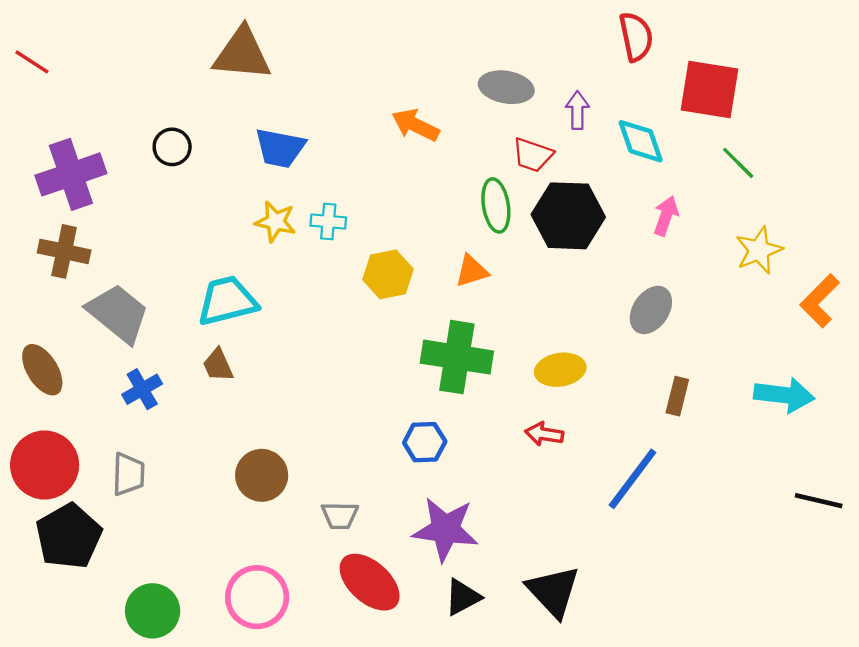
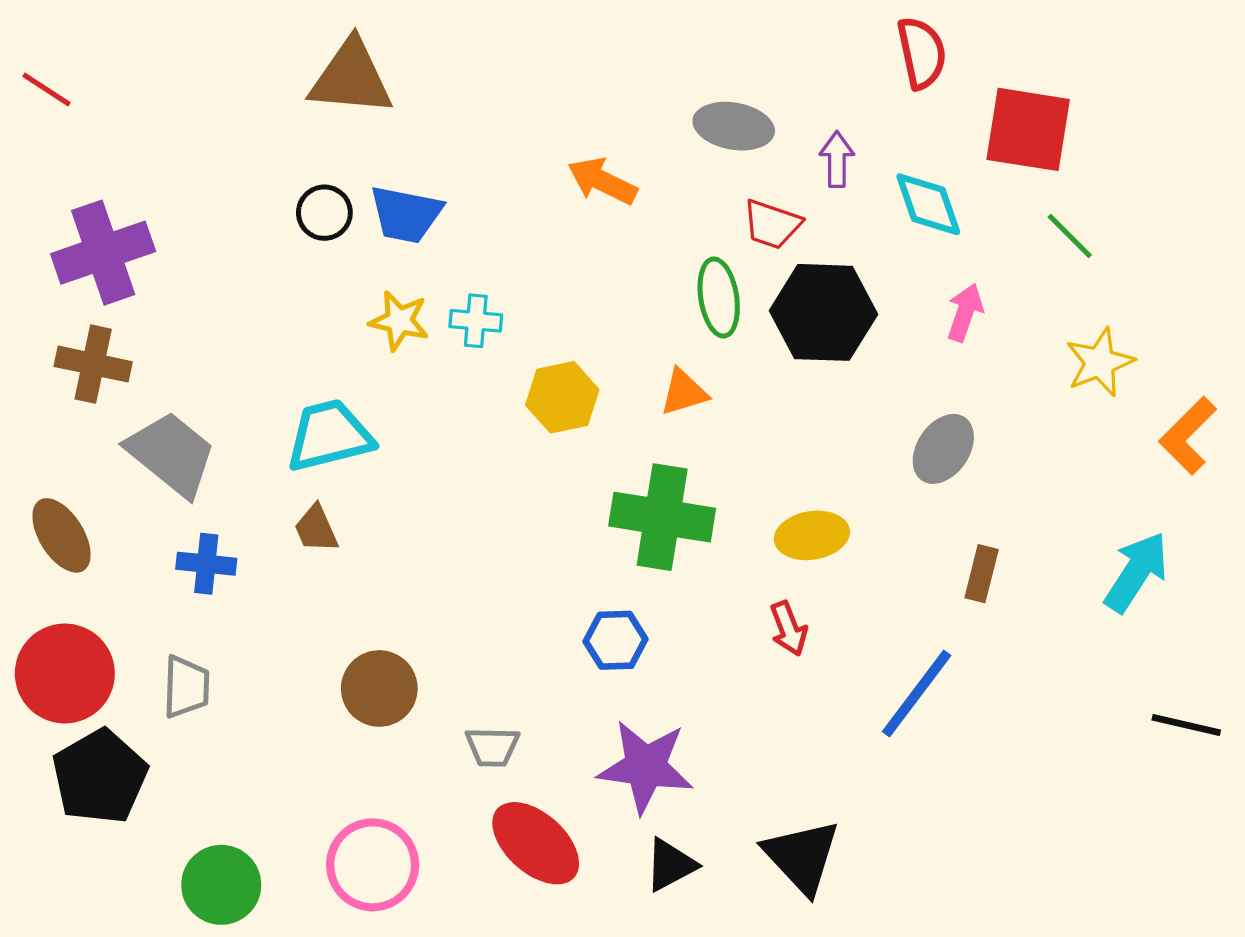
black circle: (172, 147) -> (324, 213), moved
blue cross: (142, 389) -> (206, 564), turned 36
cyan arrow: (784, 395) -> (1136, 572), turned -64
red arrow: (544, 434) -> (789, 629), turned -120

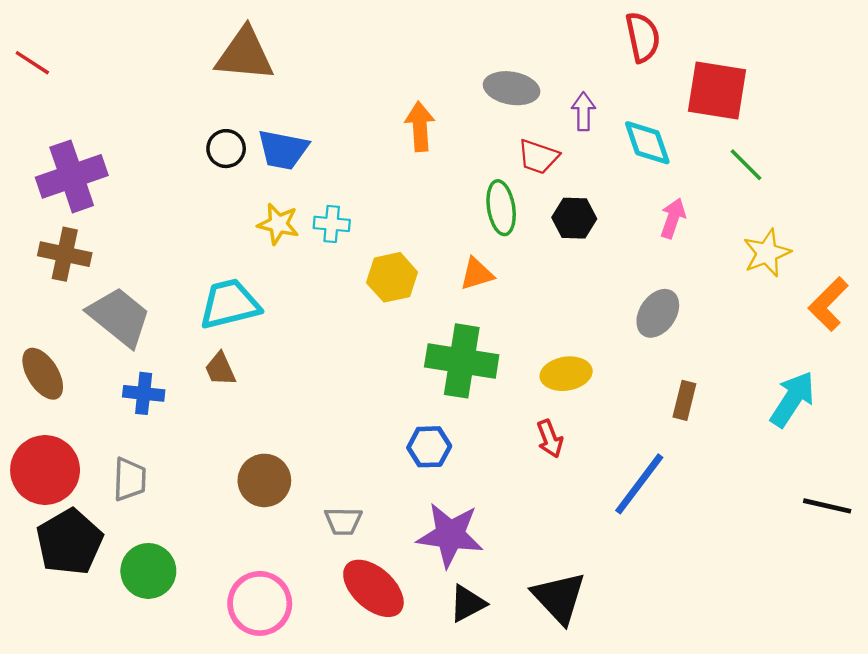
orange arrow: (602, 181) -> (420, 126), turned 60
black hexagon: (824, 312) -> (574, 218), size x0.6
green circle: (221, 885) -> (148, 571), moved

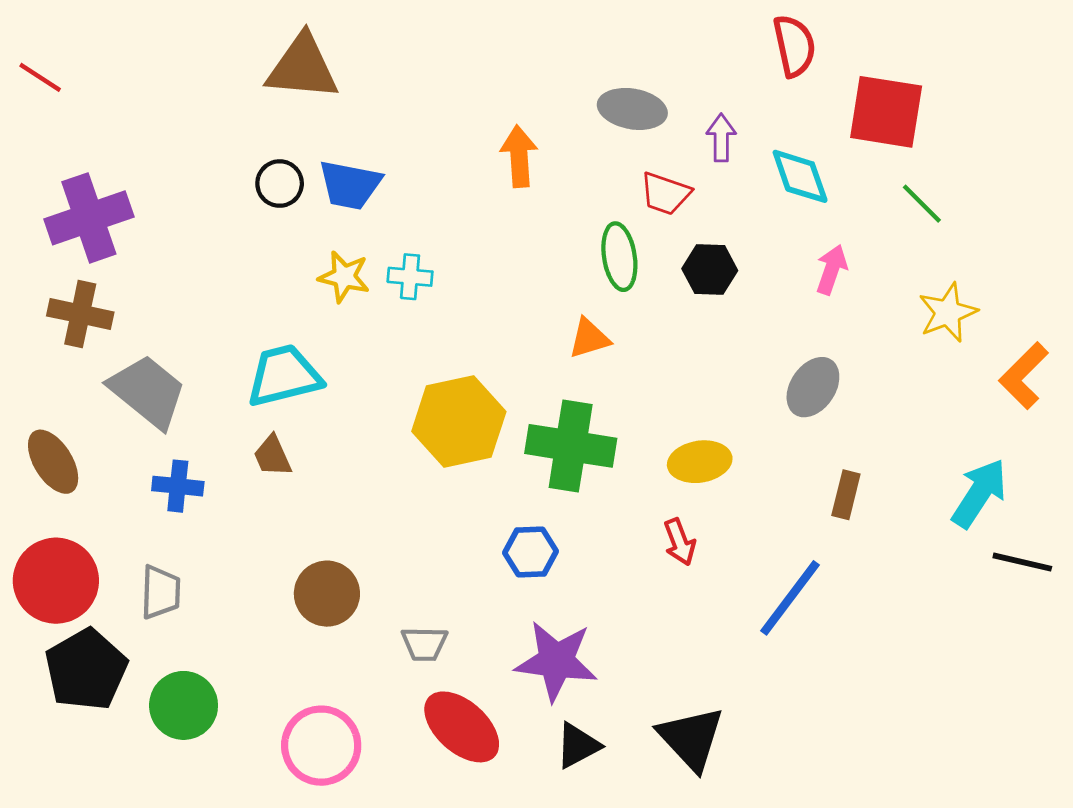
yellow hexagon: (392, 277) -> (459, 422), moved, size x1.5
black line: (827, 506) -> (1022, 562), moved

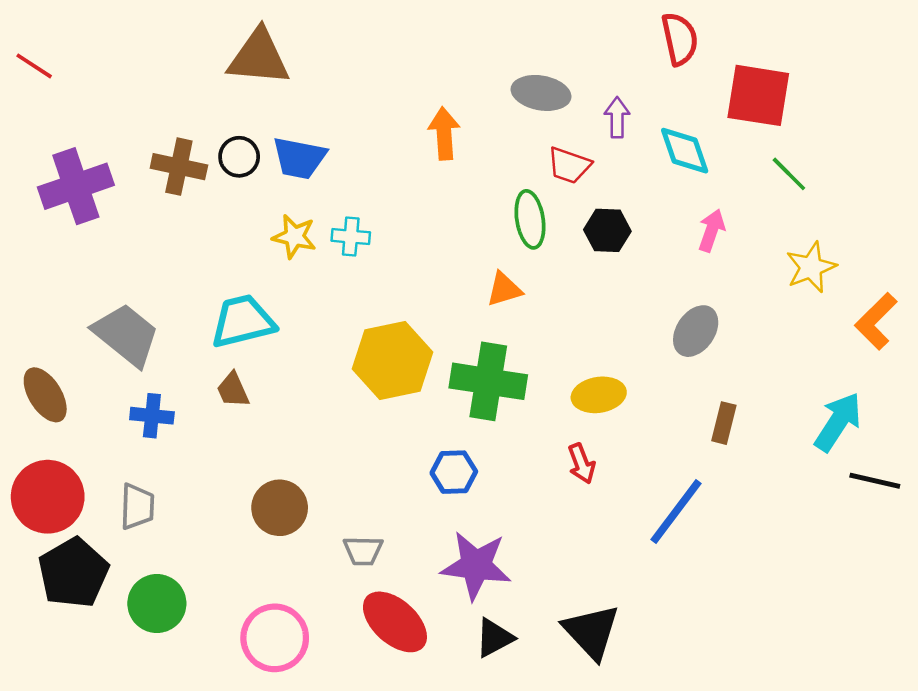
brown cross: (80, 314) -> (179, 167), moved

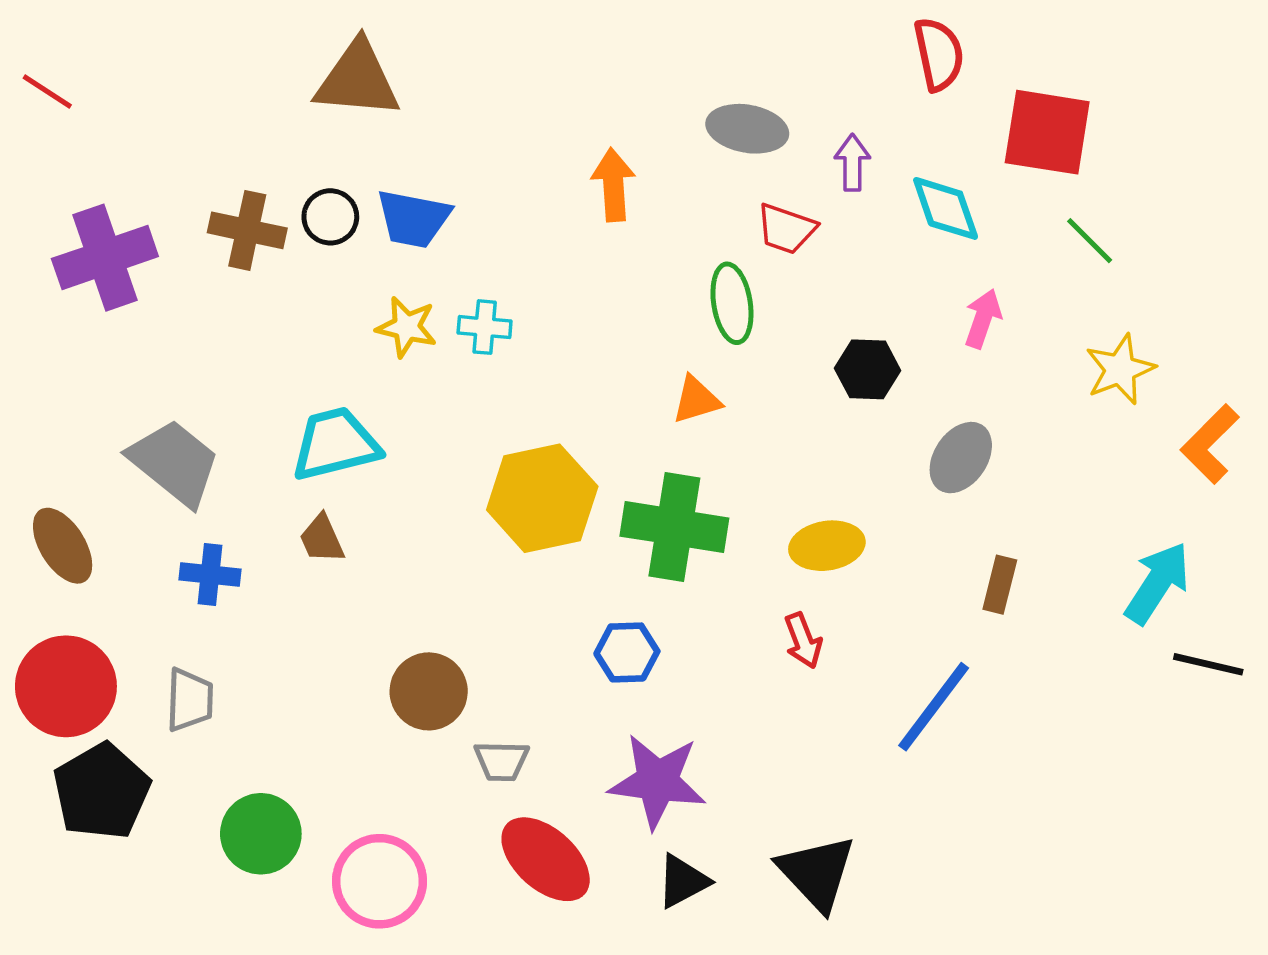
black hexagon: (607, 230) -> (868, 369), moved
brown circle: (280, 508) -> (429, 691), moved
green circle: (157, 604) -> (261, 834), moved

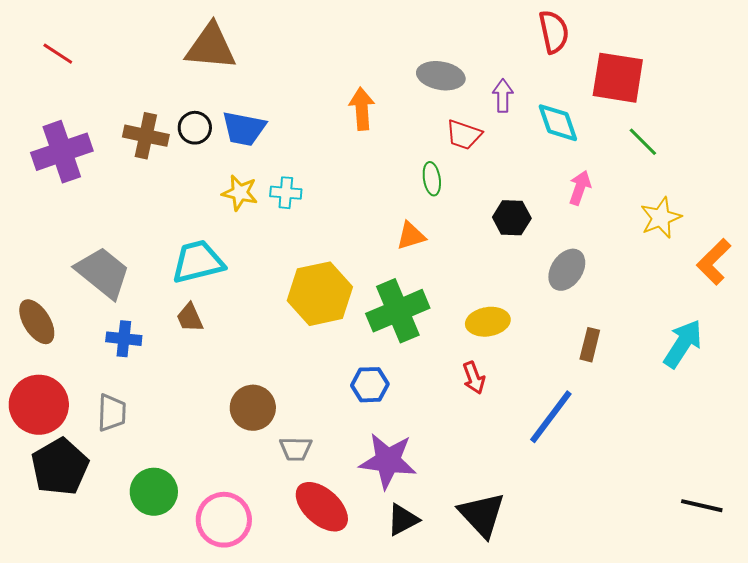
red line: (47, 91) -> (58, 54), moved
green ellipse: (732, 303) -> (432, 179), size x0.7
green cross: (674, 527) -> (398, 311), turned -32
black line: (1208, 664) -> (702, 506), moved

